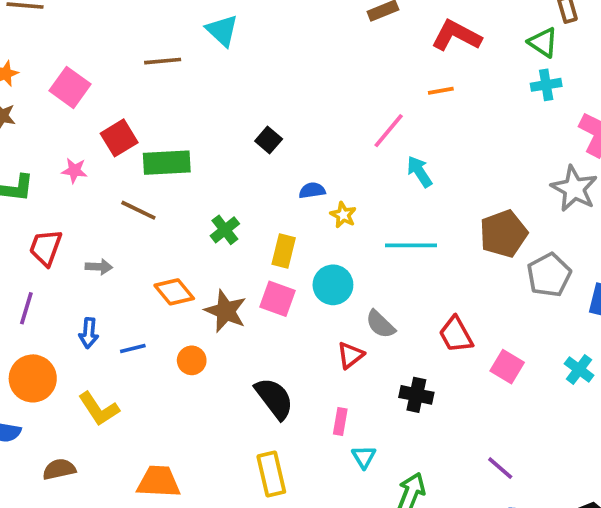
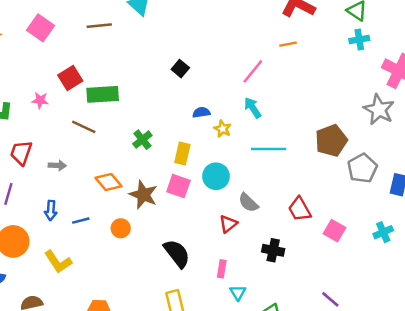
pink square: (70, 87) -> (41, 28), moved
black square: (269, 140) -> (180, 69), moved
cyan arrow: (419, 172) -> (253, 108), moved
cyan cross: (579, 369) -> (383, 232), turned 30

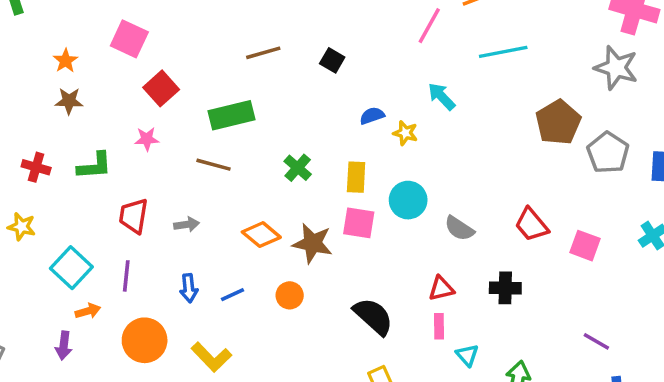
brown line: (99, 26) -> (263, 53), moved
pink line: (253, 71) -> (429, 26), moved
red square: (70, 78) -> (161, 88), moved
cyan line: (269, 149) -> (503, 52), moved
red triangle: (228, 224) -> (441, 288), moved, turned 36

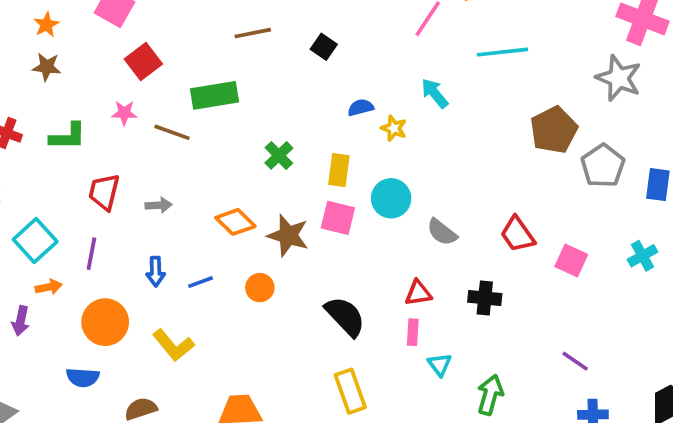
brown line: (213, 165) -> (172, 132), moved

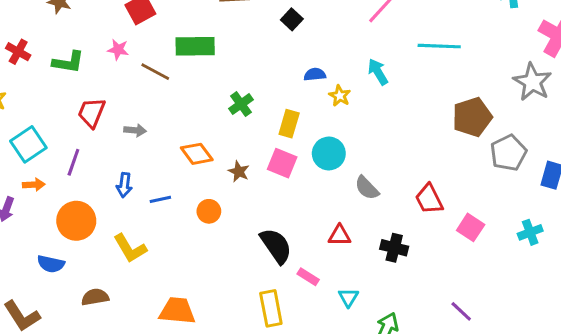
brown star: (288, 235) -> (239, 171), size x0.6
pink rectangle: (413, 332) -> (308, 277), moved, turned -70

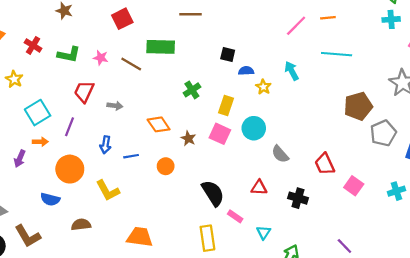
black square: (292, 19) -> (228, 55), moved, turned -32
pink star: (118, 50) -> (101, 58), moved

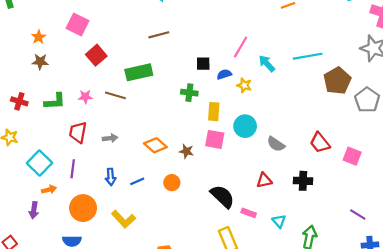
pink line: (296, 26) -> (241, 47), moved
cyan line: (337, 54) -> (308, 56), moved
green cross: (192, 90) -> (189, 93), moved, turned -35

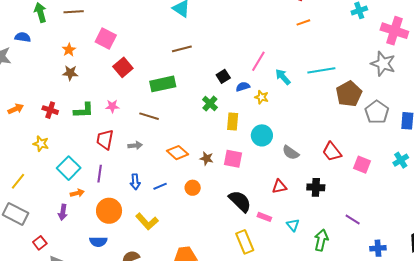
black square: (203, 64) -> (223, 76), turned -32
green cross: (189, 93) -> (210, 103), turned 35
brown line: (115, 95) -> (149, 116), moved
pink square: (215, 139) -> (233, 159), moved
purple line: (358, 215) -> (353, 220), moved

